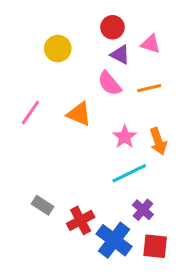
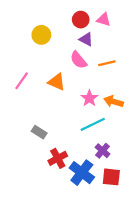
pink triangle: (151, 44) -> (104, 20), moved
orange arrow: (158, 141) -> (113, 102), turned 126
gray rectangle: (43, 205) -> (39, 132), moved

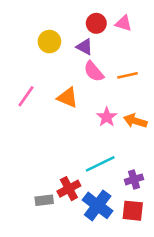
purple triangle: (86, 39) -> (85, 47), moved
cyan line: (93, 124) -> (100, 164), moved
gray rectangle: (39, 132) -> (44, 200), moved, turned -40
purple cross: (103, 151) -> (134, 179), moved, turned 32

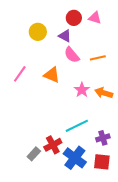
gray rectangle: (44, 200) -> (34, 154), turned -40

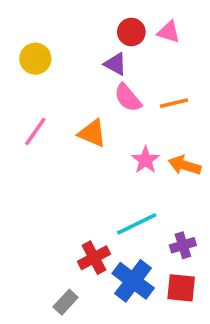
yellow circle: (38, 32) -> (35, 59), moved
gray rectangle: (34, 154) -> (66, 302), moved

